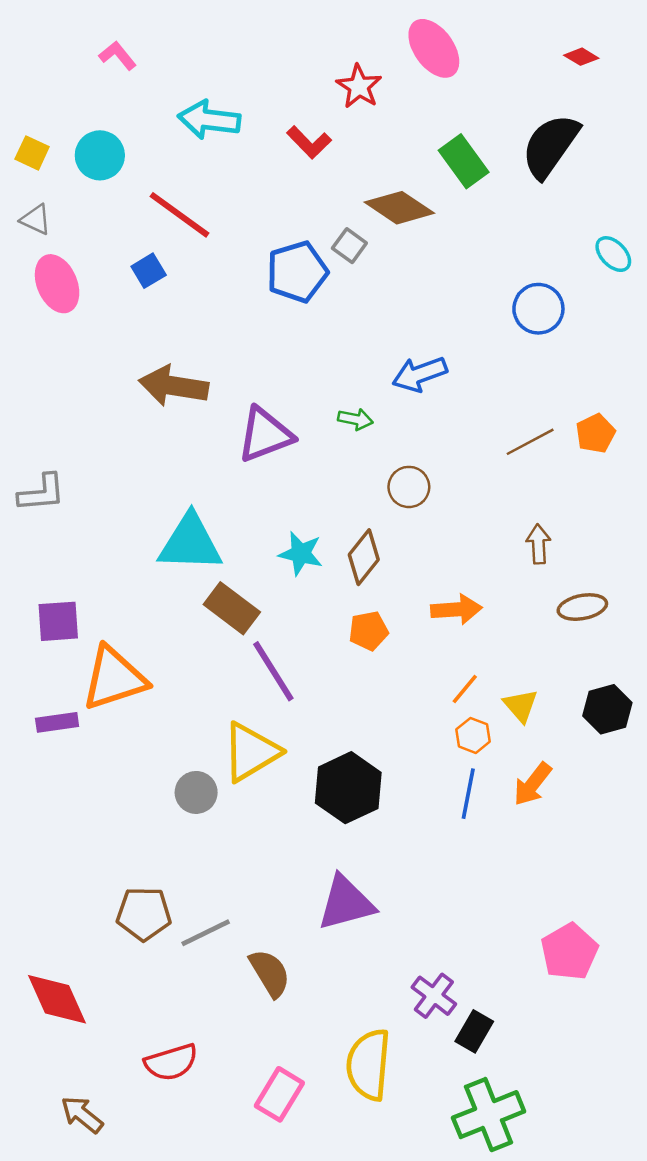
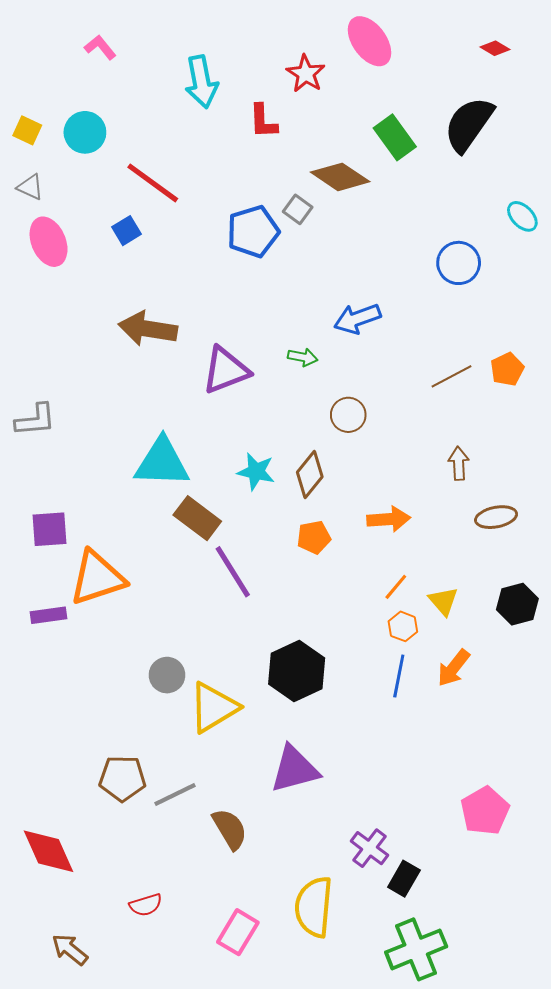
cyan arrow: (209, 120) -> (201, 82), moved, turned -108
red L-shape: (309, 142) -> (263, 121), turned 42
yellow triangle: (251, 752) -> (214, 707), moved
red semicircle: (171, 1062) -> (146, 905), size x0.7

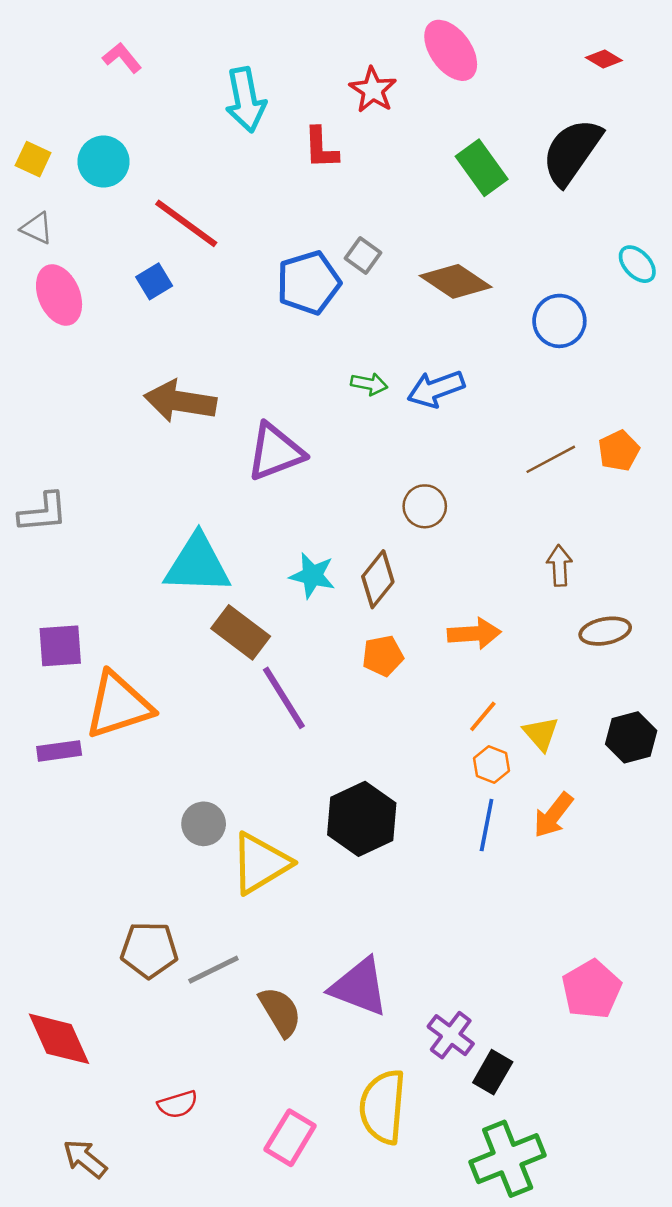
brown diamond: (340, 177) -> (456, 281), moved
green arrow: (303, 357) -> (369, 384), moved
purple triangle: (295, 769) -> (359, 987), moved, turned 36

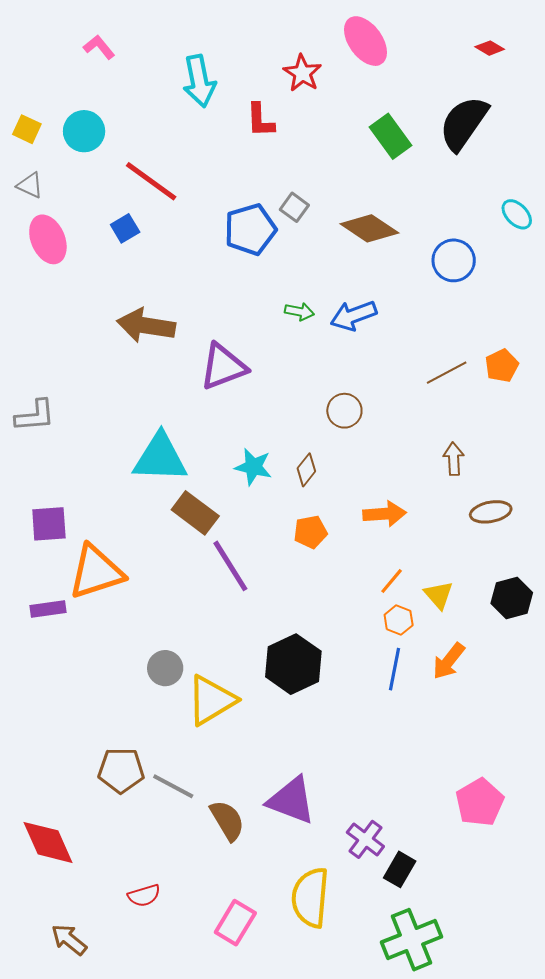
brown diamond: (378, 579) -> (306, 470), size x0.7
gray line: (213, 970) -> (173, 786), turned 54

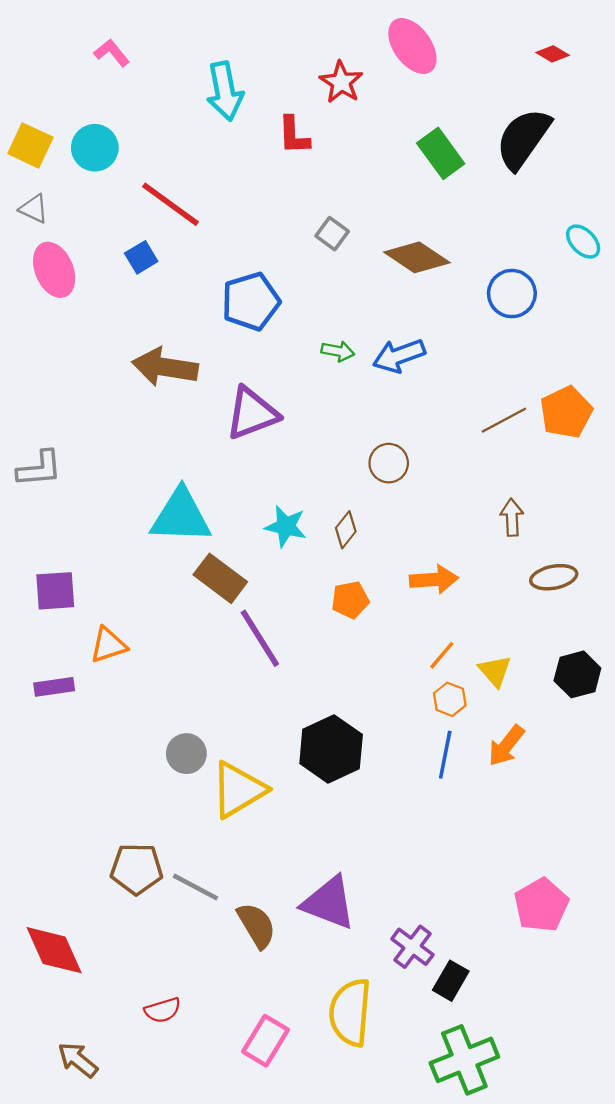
yellow square: (27, 129) -> (30, 145), size x1.4
blue pentagon: (250, 229) -> (251, 301), moved
orange pentagon: (502, 366) -> (566, 412), size x1.4
orange triangle: (96, 572) -> (108, 645), size x0.6

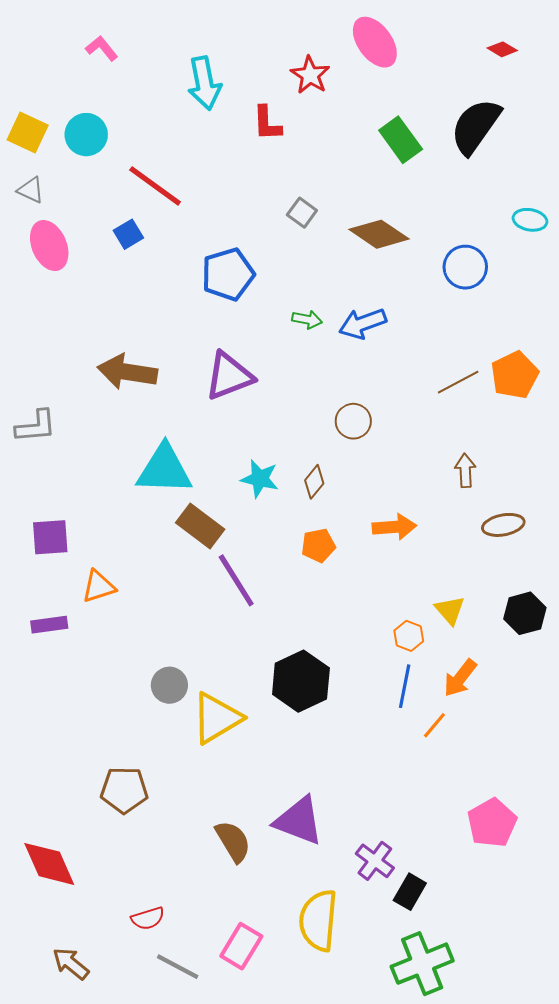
cyan ellipse: (583, 242) -> (530, 220), turned -36
brown arrow: (165, 367) -> (127, 372), moved
orange line: (442, 655) -> (434, 725), moved
gray line: (195, 887) -> (178, 967), moved

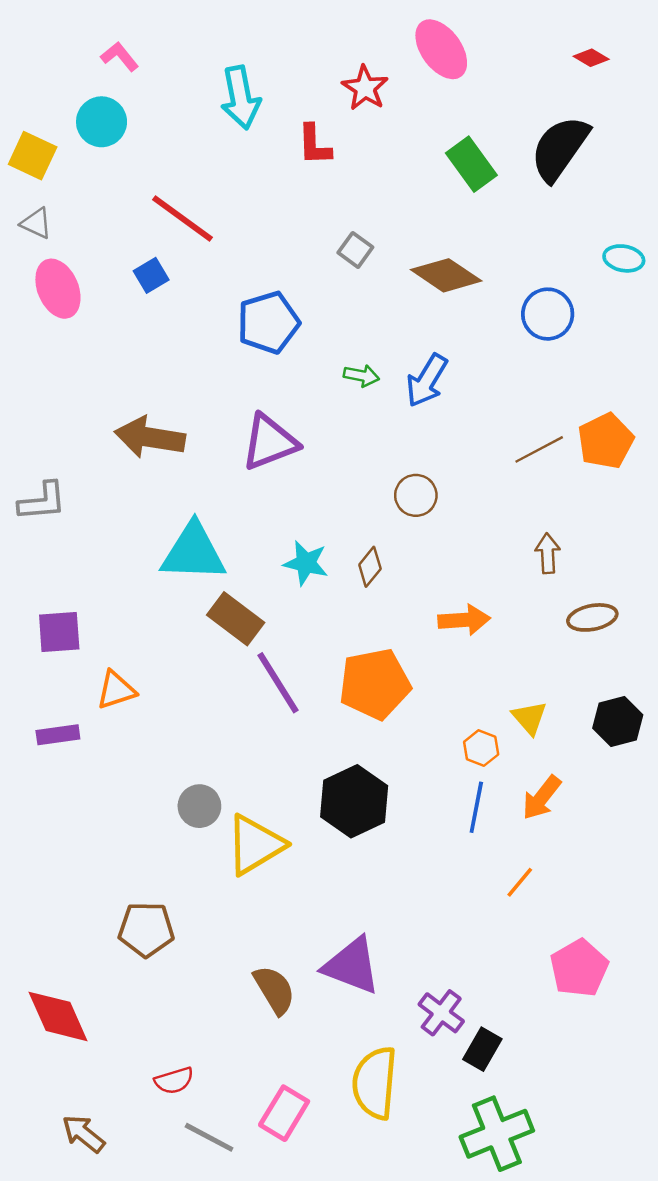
cyan circle: (86, 135) -> (102, 122), moved
blue arrow: (363, 324) -> (427, 381), turned -39
orange pentagon: (318, 545) -> (375, 684), moved, size x1.8
orange line: (434, 725) -> (520, 882), moved

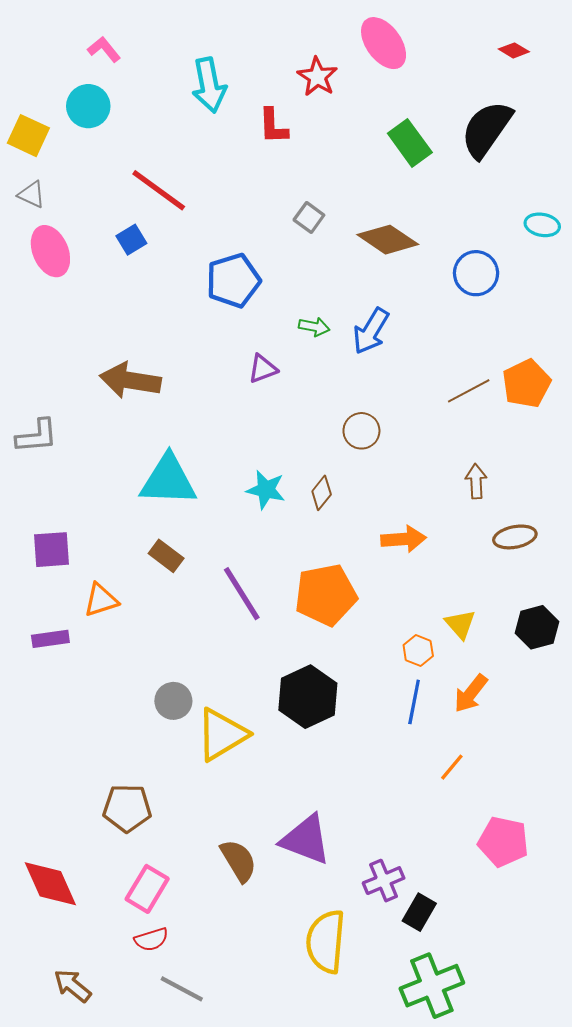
purple triangle: (270, 442) -> (263, 369), moved, size x0.6
brown rectangle: (236, 619) -> (166, 556), moved, size x0.7
pink pentagon: (579, 968) -> (503, 842), turned -30
purple cross: (441, 1013) -> (384, 881), turned 30
pink rectangle: (284, 1113) -> (147, 889), moved

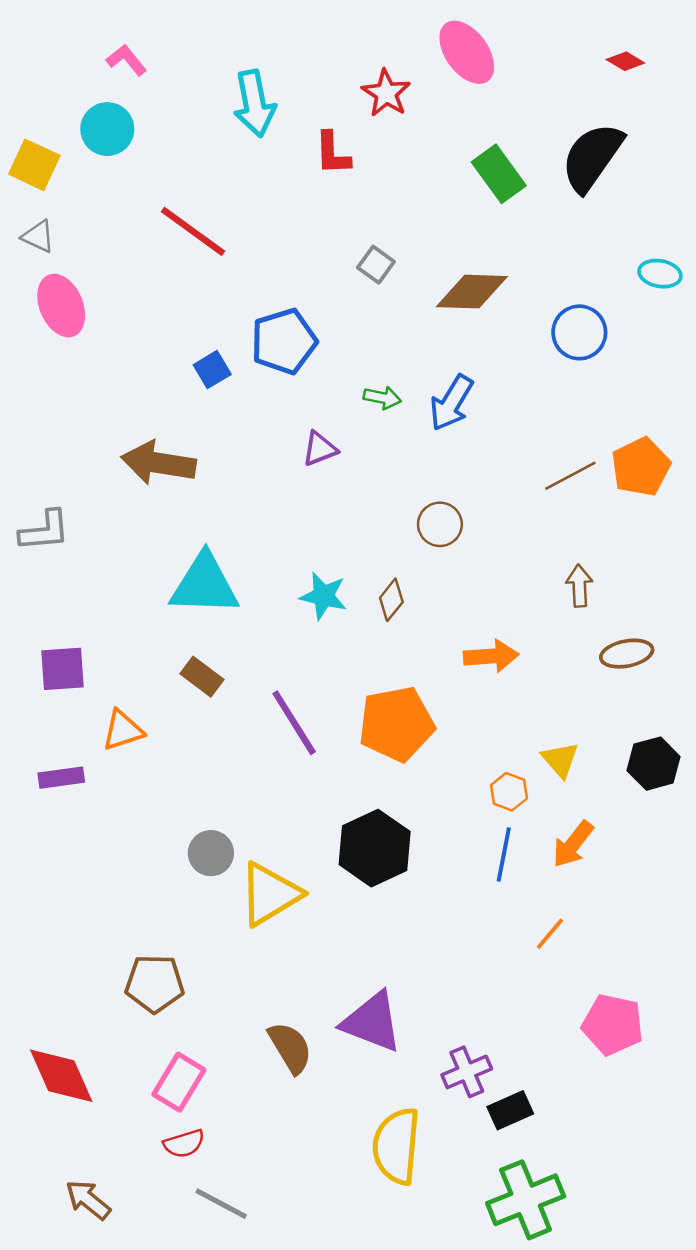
blue square: (131, 240) -> (212, 370), moved
brown diamond: (388, 240) -> (472, 292), turned -32
black rectangle: (419, 912) -> (510, 1110), turned 36

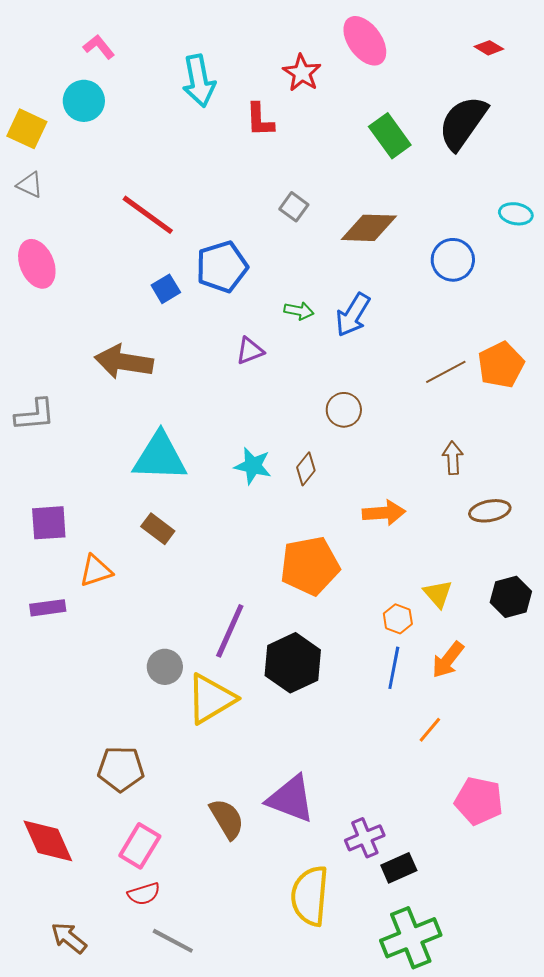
red line: (193, 231) -> (148, 215), moved
pink ellipse: (61, 306) -> (37, 264), moved
purple line: (294, 723) -> (230, 631), moved, turned 56

